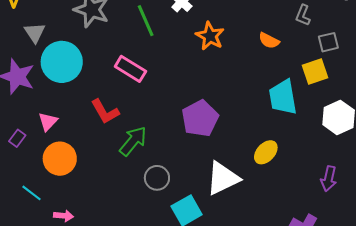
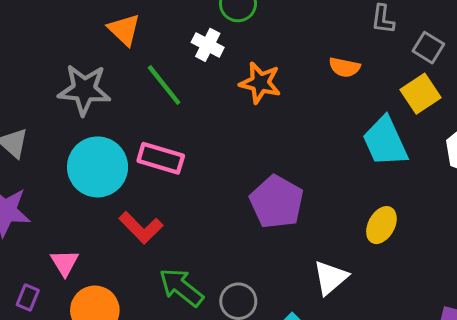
gray square: (328, 42) -> (428, 48), turned -30
cyan circle: (62, 62) -> (98, 167), moved
green arrow: (133, 141) -> (181, 287), moved, turned -76
white triangle: (223, 178) -> (331, 278), size x0.7

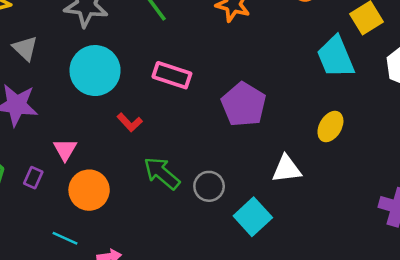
pink rectangle: (161, 158) -> (172, 75), moved
red L-shape: (141, 228) -> (130, 122), size x0.7
white triangle: (331, 278) -> (287, 169), turned 32

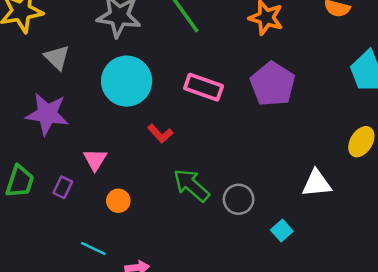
purple pentagon: (244, 104) -> (273, 84), moved
orange circle: (89, 190) -> (118, 201), size x0.6
cyan square: (253, 217) -> (282, 231), size x0.6

